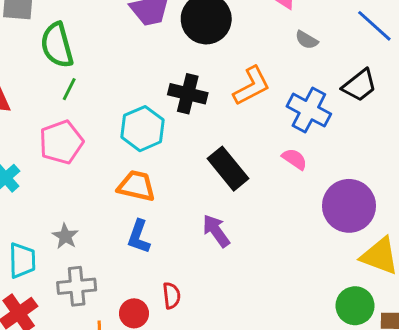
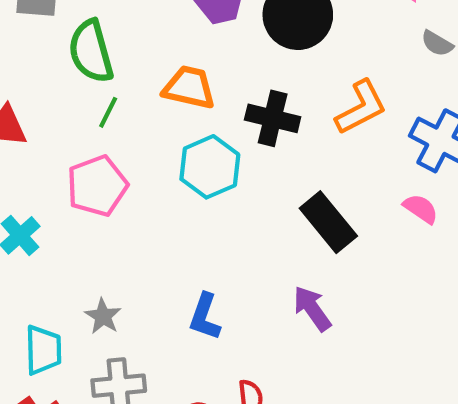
orange trapezoid: (136, 186) -> (189, 87), moved

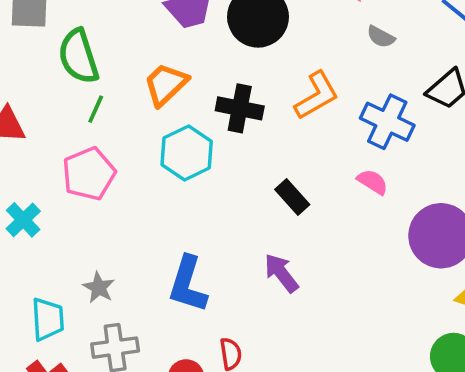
orange trapezoid: (189, 87) -> (166, 84), turned -54
black rectangle: (328, 222) -> (292, 197), size x0.7
blue L-shape: (205, 317) -> (188, 284), size x1.4

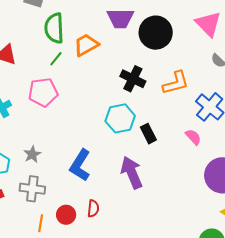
orange trapezoid: (166, 84) -> (86, 45), moved
cyan hexagon: (187, 153) -> (120, 118), moved
purple arrow: (281, 273) -> (132, 173), size x1.4

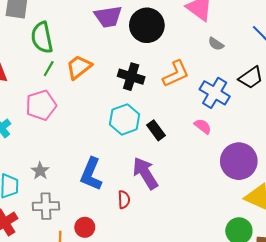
orange trapezoid: (86, 45) -> (79, 67), moved
red semicircle: (93, 209) -> (124, 200), moved

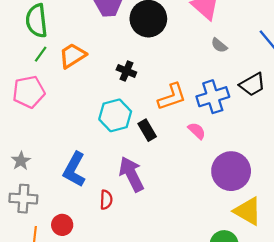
orange L-shape: (176, 74) -> (172, 97), moved
black cross: (131, 77) -> (126, 71), size x0.7
blue cross: (215, 93) -> (213, 97), turned 36

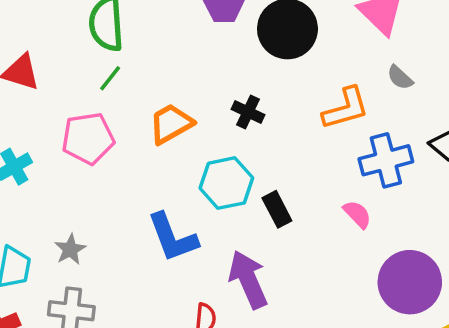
orange trapezoid: (72, 56) -> (171, 124), moved
orange L-shape: (172, 97) -> (346, 108), moved
blue L-shape: (74, 170) -> (173, 237), moved, turned -52

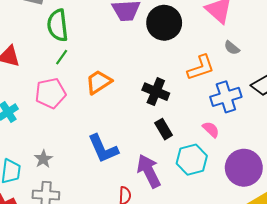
black cross: (248, 112) -> (156, 92), moved, size x1.4
cyan hexagon: (226, 183) -> (192, 160), moved

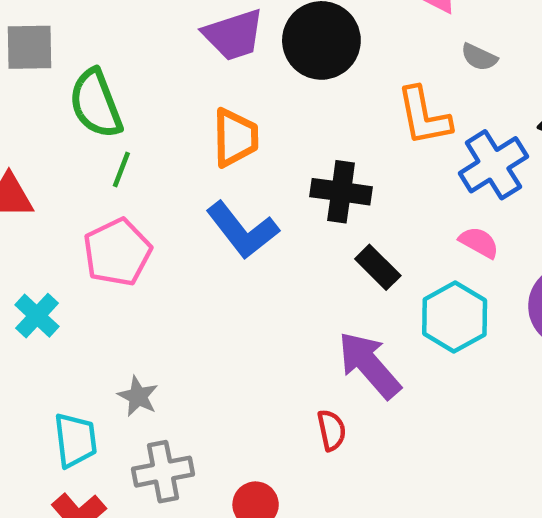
orange L-shape: (201, 68) -> (424, 116), turned 112
orange trapezoid: (99, 82) -> (235, 138), moved, turned 136
blue L-shape: (103, 149) -> (242, 230), moved

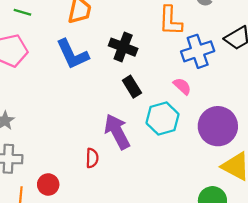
green line: (121, 169) -> (22, 12), turned 72

